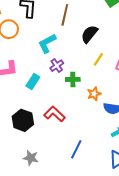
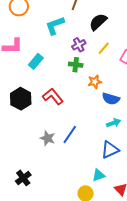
purple cross: (57, 66) -> (79, 45), moved
gray star: (31, 158) -> (48, 138), moved

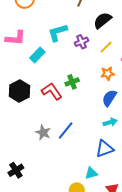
cyan L-shape: (55, 25) -> (58, 33), moved
green cross: (76, 65) -> (72, 82), moved, turned -32
orange star: (95, 82) -> (108, 74), moved
blue semicircle: (111, 99) -> (109, 98), turned 102

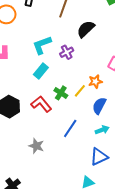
yellow line: (106, 47) -> (80, 91), moved
cyan rectangle: (37, 55) -> (41, 71), moved
green cross: (72, 82) -> (61, 93), turned -32
blue line: (66, 130) -> (70, 128), moved

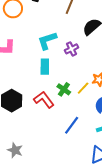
cyan rectangle: (41, 71) -> (45, 67), turned -42
gray star: (36, 146) -> (15, 150), moved

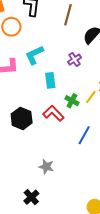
cyan L-shape: (47, 41) -> (34, 55), moved
gray star: (15, 150) -> (46, 167), moved

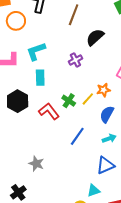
cyan rectangle: (50, 80) -> (40, 78), moved
black hexagon: (22, 118) -> (18, 101), moved

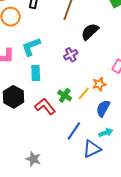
blue triangle: (105, 165) -> (92, 149), moved

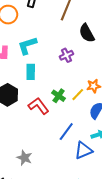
black semicircle: (90, 32) -> (87, 33), turned -78

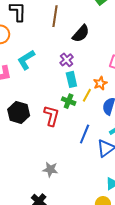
black semicircle: (87, 33) -> (81, 34), turned -96
cyan rectangle: (31, 72) -> (71, 79), moved
red L-shape: (38, 106) -> (52, 116), turned 65

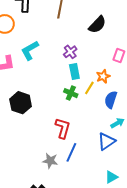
black semicircle: (81, 34) -> (97, 25), moved
red L-shape: (52, 116) -> (63, 128), moved
blue line: (85, 134) -> (71, 152), moved

